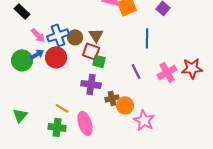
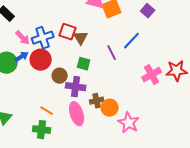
brown circle: (75, 37) -> (60, 76), moved
blue line: (147, 38) -> (132, 41), turned 42
red square: (91, 51) -> (68, 32), moved
purple line: (136, 71) -> (112, 53), moved
pink ellipse: (85, 123) -> (77, 114), moved

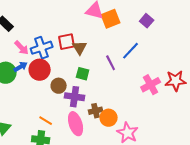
red square: (68, 32) -> (67, 42), turned -30

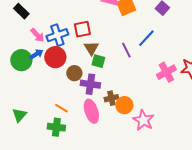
brown triangle: (80, 48) -> (91, 48), moved

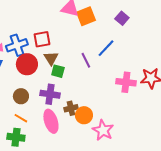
red circle: (55, 57) -> (27, 64), moved
pink cross: (166, 72) -> (126, 82), turned 36
brown circle: (74, 73) -> (21, 96), moved

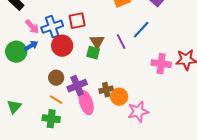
brown triangle: (51, 58) -> (97, 42), moved
purple cross: (50, 94) -> (77, 86), moved, turned -30
pink star: (103, 130) -> (138, 112), turned 30

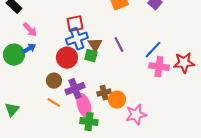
blue cross: (52, 27) -> (77, 39), moved
blue line: (141, 30) -> (153, 50), moved
red circle: (62, 46) -> (67, 58), moved
green cross: (51, 119) -> (89, 122), moved

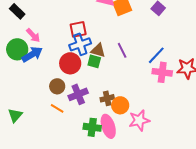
brown triangle: (95, 45) -> (98, 50), turned -42
blue arrow: (29, 49) -> (32, 54), size x1.5
green circle: (14, 55) -> (17, 49), moved
pink ellipse: (84, 106) -> (108, 126), moved

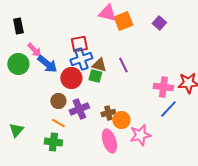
black rectangle: (17, 11) -> (18, 26), turned 35
blue arrow: (32, 54) -> (47, 64), moved, turned 70
blue line: (156, 55) -> (168, 109), moved
green cross: (92, 127) -> (53, 142), moved

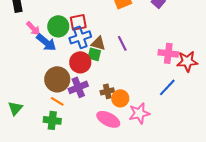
green circle: (18, 64) -> (58, 26), moved
red circle: (71, 78) -> (80, 62), moved
pink cross: (163, 87) -> (168, 53), moved
brown circle: (58, 101) -> (57, 79), size x1.6
pink ellipse: (109, 141) -> (108, 119), turned -45

